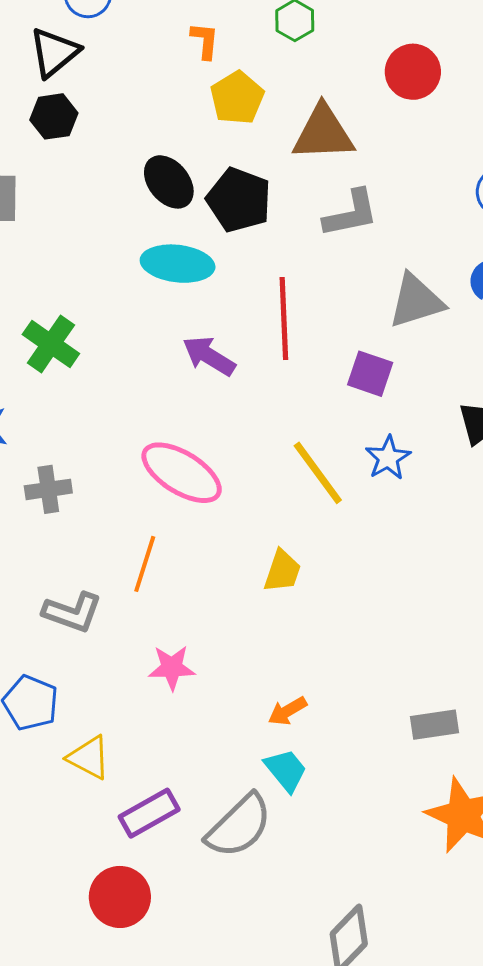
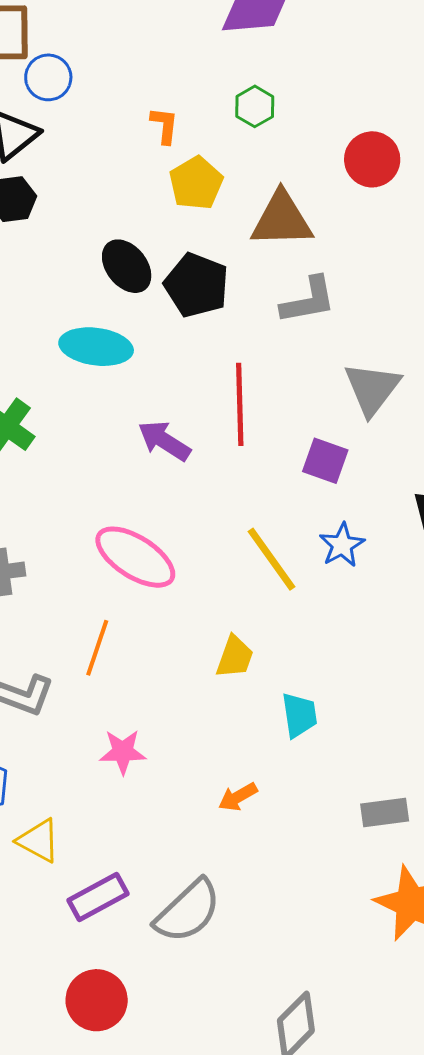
cyan ellipse: (178, 264) -> (96, 347), moved
gray triangle: (416, 301) -> (372, 389), turned -36
cyan trapezoid: (286, 770) -> (299, 715), moved, turned 30
red circle: (120, 897) -> (97, 1000), moved

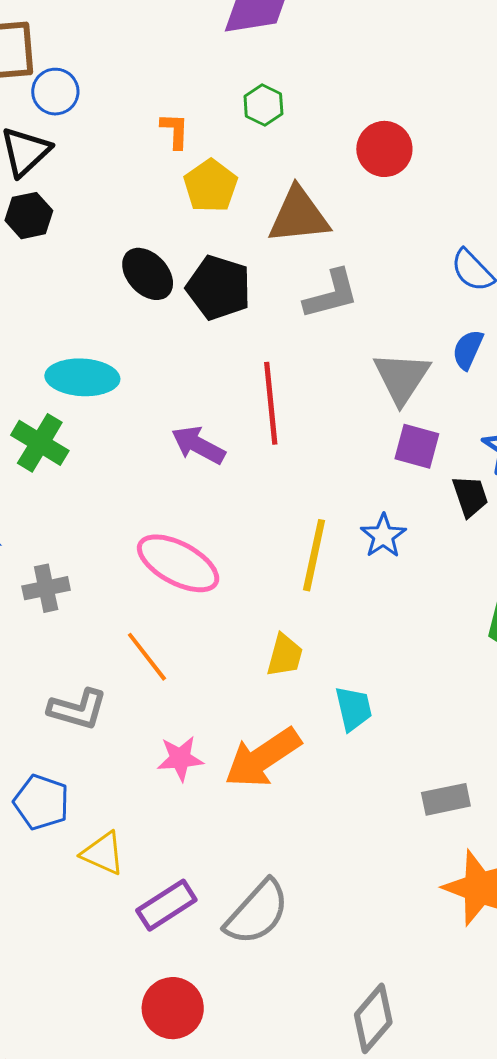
cyan ellipse: (96, 347) -> (82, 377), moved
purple square: (325, 461) -> (417, 446), moved
yellow line: (272, 559) -> (314, 555), turned 52
orange line: (97, 648) -> (147, 657), turned -52
orange arrow: (238, 797) -> (263, 758), moved, size x2.0

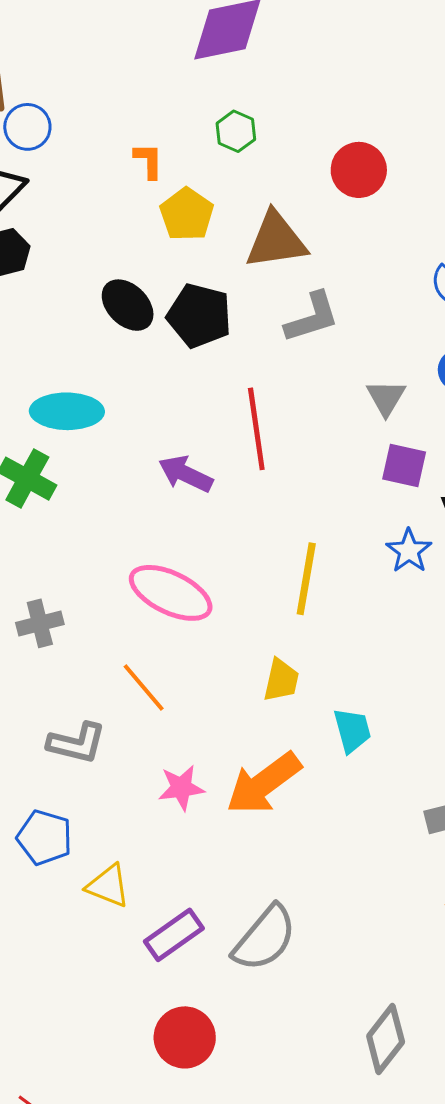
gray triangle: (402, 378) -> (386, 398), size x0.7
blue star: (383, 536) -> (409, 551), moved

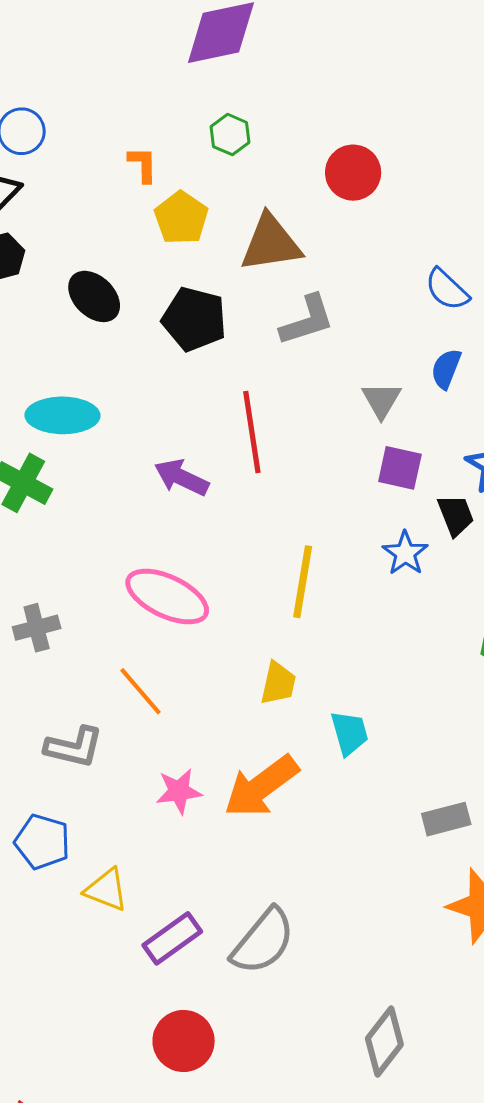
black ellipse: (128, 305) -> (94, 296), moved

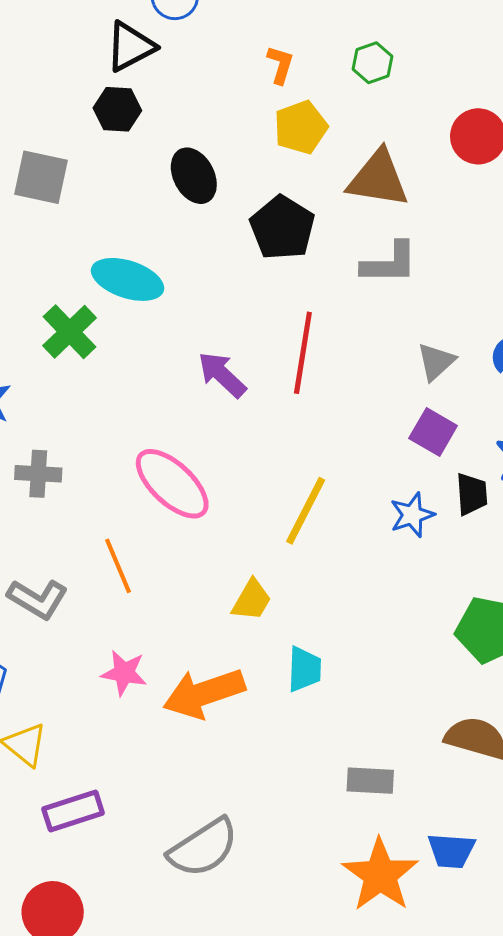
gray semicircle: (263, 941) -> (203, 848), moved

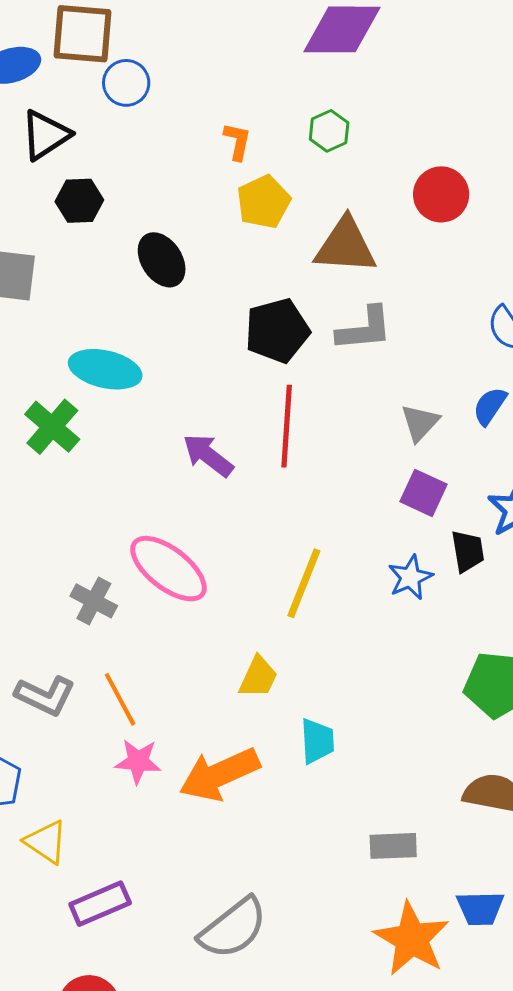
black triangle: (130, 46) -> (46, 135), moved
black pentagon: (282, 228) -> (277, 331), moved, turned 30
gray cross: (38, 474) -> (94, 601), moved, turned 30
orange line: (118, 566) -> (120, 699), moved

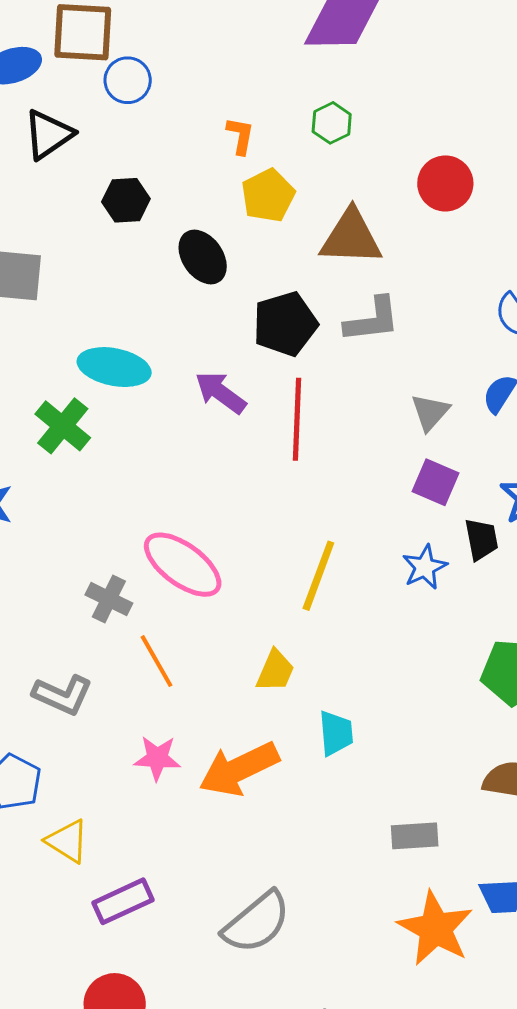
black hexagon: (79, 201) -> (126, 200), moved
black ellipse: (162, 260) -> (203, 257), moved
purple arrow: (208, 455) -> (221, 392), moved
orange line: (120, 699) -> (156, 661), moved

